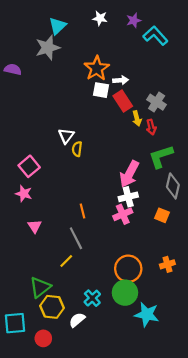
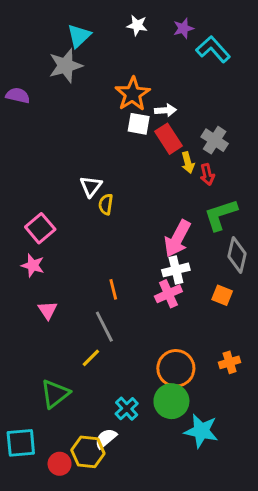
yellow hexagon: (52, 307) -> (88, 452), moved

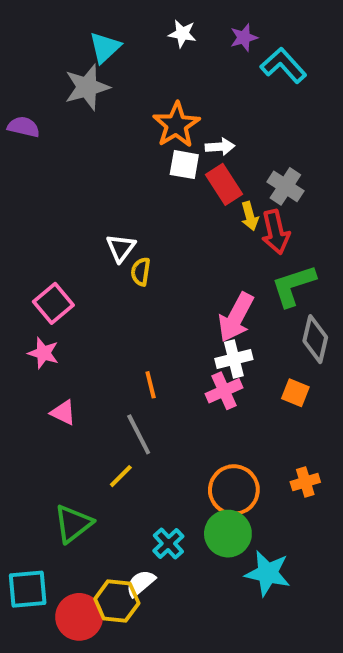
red arrow: (207, 174) -> (276, 232), size x1.5
pink triangle: (48, 310) -> (63, 413), turned -30
red circle: (60, 464) -> (79, 617), size x1.5

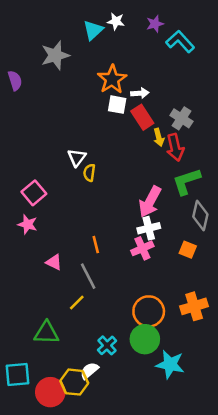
cyan triangle: (105, 47) -> (93, 30), moved
purple semicircle: (24, 127) -> (15, 81), turned 60
pink triangle: (63, 413) -> (54, 262), moved
orange cross: (305, 482) -> (194, 306), size x1.5
green triangle: (73, 524) -> (46, 333), turned 40

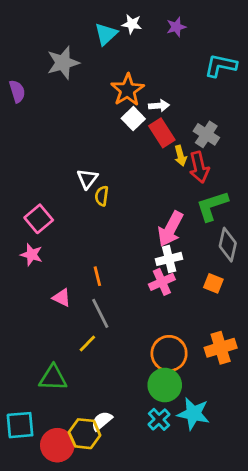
cyan L-shape: (180, 41) -> (221, 66), moved, turned -36
white square: (117, 105) -> (133, 119), turned 36
orange line: (96, 245) -> (97, 276), moved
cyan cross: (107, 345) -> (159, 419), moved

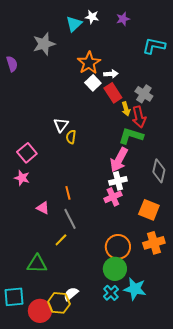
green L-shape: (212, 206) -> (131, 136), moved, turned 35
orange square: (213, 283) -> (149, 210), moved, size x1.5

